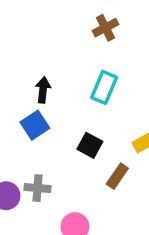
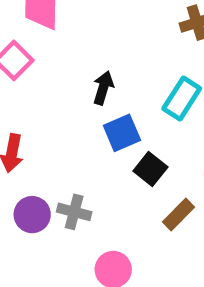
blue square: (35, 125) -> (122, 133), moved

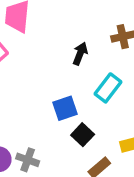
black arrow: (103, 88) -> (80, 54), moved

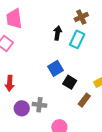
cyan rectangle: (108, 88) -> (77, 39), moved

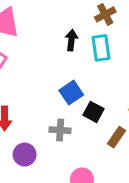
cyan rectangle: (77, 39) -> (101, 48), turned -30
gray cross: (39, 105) -> (60, 130), moved

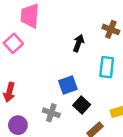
brown cross: (105, 14) -> (111, 29), turned 35
cyan rectangle: (101, 48) -> (107, 67), moved

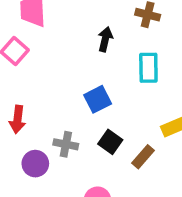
black square: (82, 105) -> (110, 142), moved
gray cross: (51, 113) -> (66, 144), moved

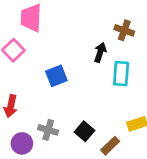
black arrow: (105, 39) -> (100, 52), moved
blue square: (98, 99) -> (56, 76), moved

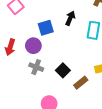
black arrow: (100, 52) -> (70, 18), moved
purple circle: (22, 143) -> (33, 46), moved

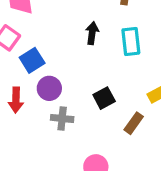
blue square: (46, 28) -> (32, 60), moved
black square: (63, 70) -> (104, 98), moved, turned 32

